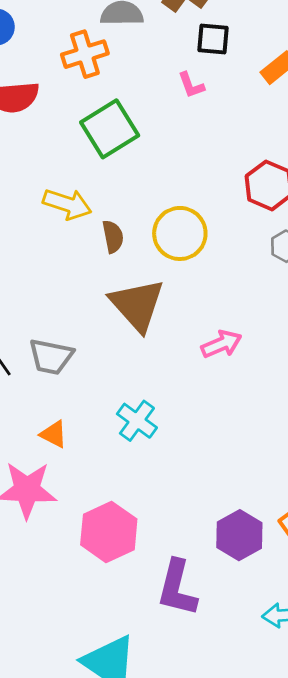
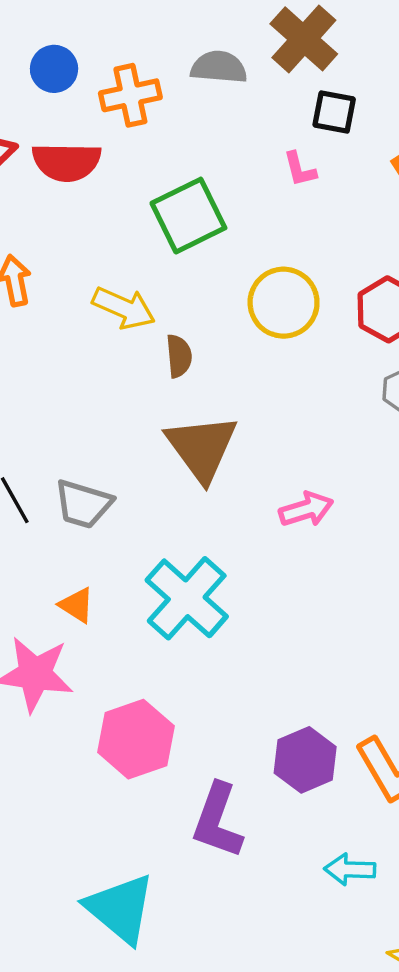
orange cross: (85, 54) -> (130, 95), moved
yellow circle: (180, 233) -> (284, 303), moved
cyan cross: (137, 421) -> (187, 598), size x1.6

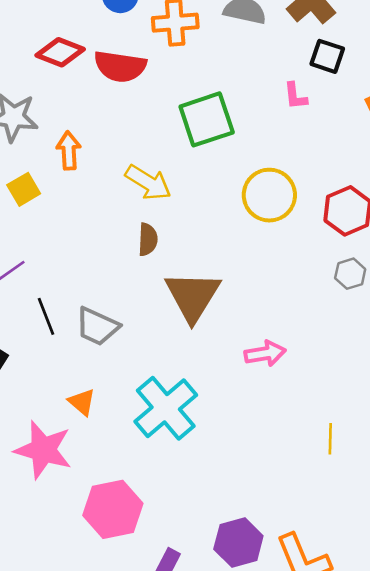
brown semicircle: (179, 356) -> (148, 239), moved

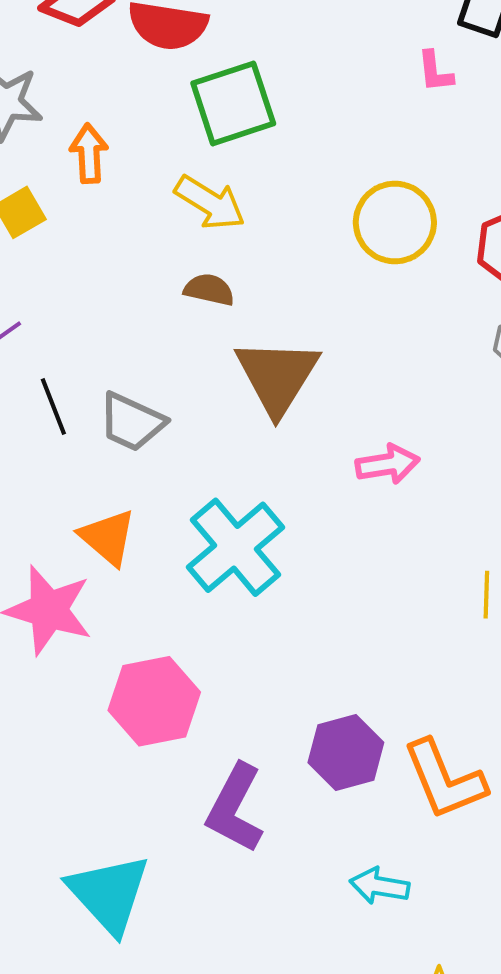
green square: (207, 119) -> (233, 103), moved
brown semicircle: (148, 239) -> (209, 290), turned -80
orange triangle: (82, 402) -> (108, 537), size x1.4

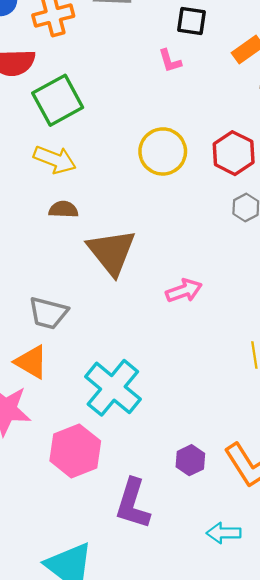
gray trapezoid: (132, 422) -> (48, 313), moved
cyan cross: (236, 547) -> (113, 388), moved
purple hexagon: (346, 753) -> (190, 460), size x0.7

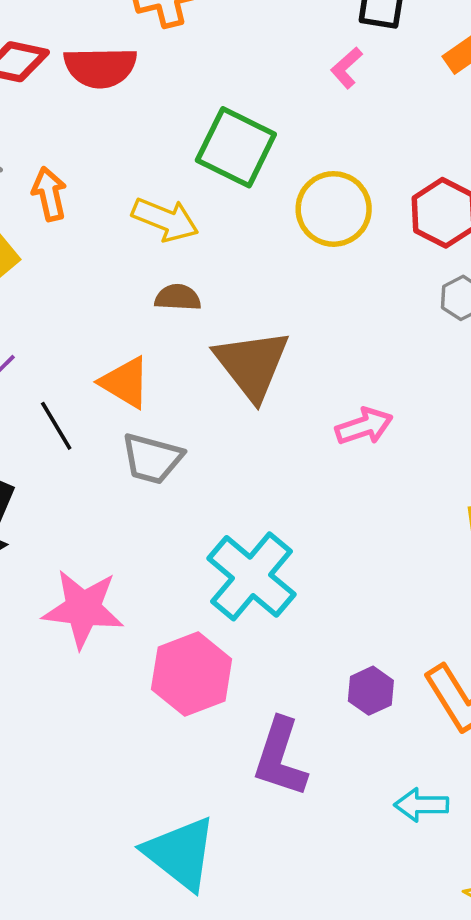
pink L-shape: (170, 61) -> (347, 68), turned 64
green square: (58, 100) -> (236, 147), moved, turned -36
orange triangle: (31, 362) -> (125, 382), moved

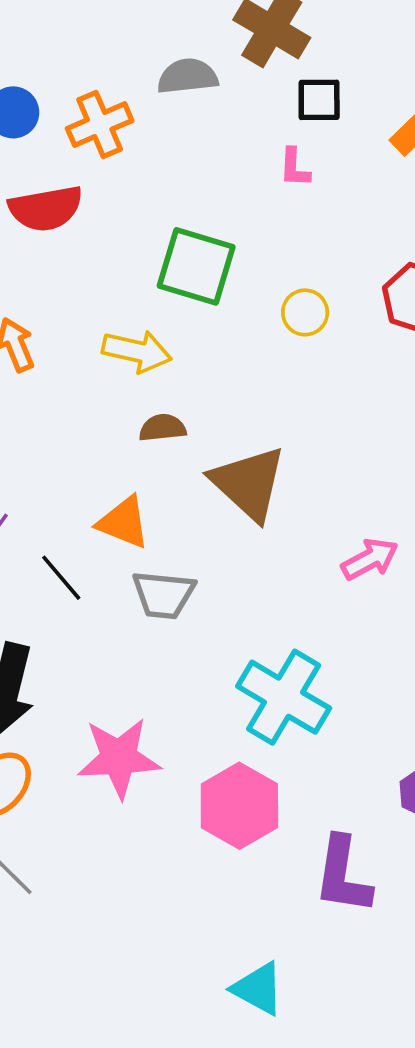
pink L-shape: (347, 68) -> (295, 168), turned -36
yellow circle: (334, 209) -> (305, 312), size x0.6
pink arrow: (364, 426) -> (370, 559), moved
cyan triangle: (180, 853) -> (258, 989), size x0.7

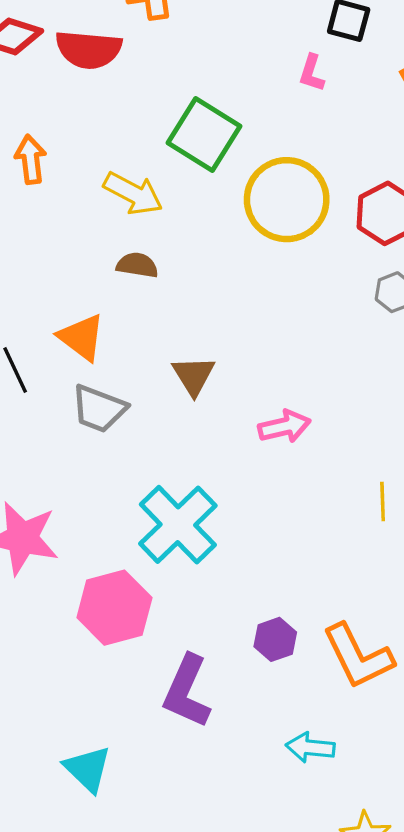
yellow circle: (305, 312) -> (287, 200), size x2.0
brown triangle: (249, 483) -> (194, 376), moved, size x0.6

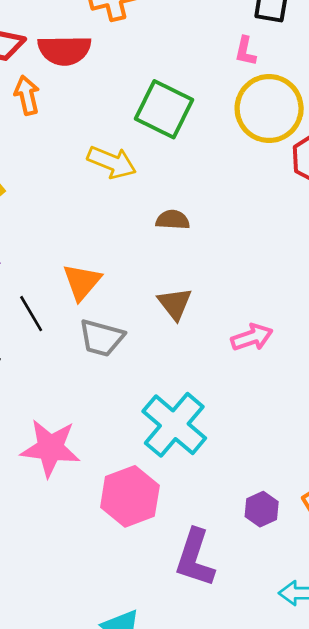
orange arrow: (31, 159) -> (27, 95), moved
yellow circle: (287, 200) -> (269, 108), moved
brown semicircle: (137, 265) -> (173, 220), moved
orange triangle: (82, 337) -> (82, 282), turned 39

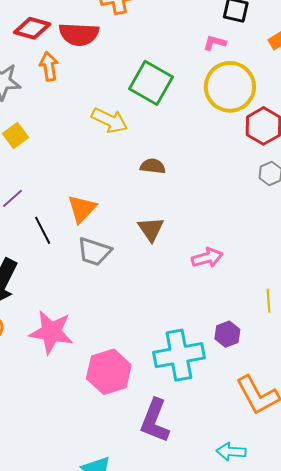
pink L-shape: (245, 51) -> (215, 43), turned 90
cyan cross: (174, 425) -> (179, 355), moved, turned 36
purple hexagon: (262, 509) -> (227, 334), moved

